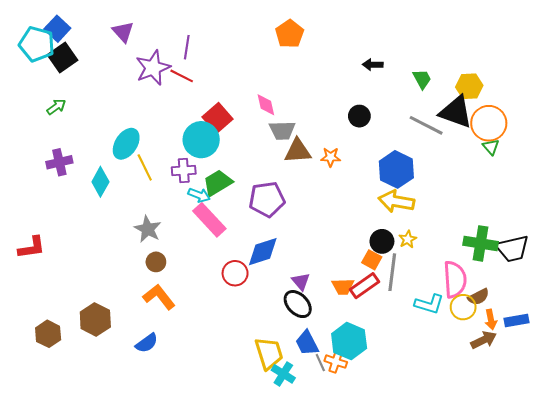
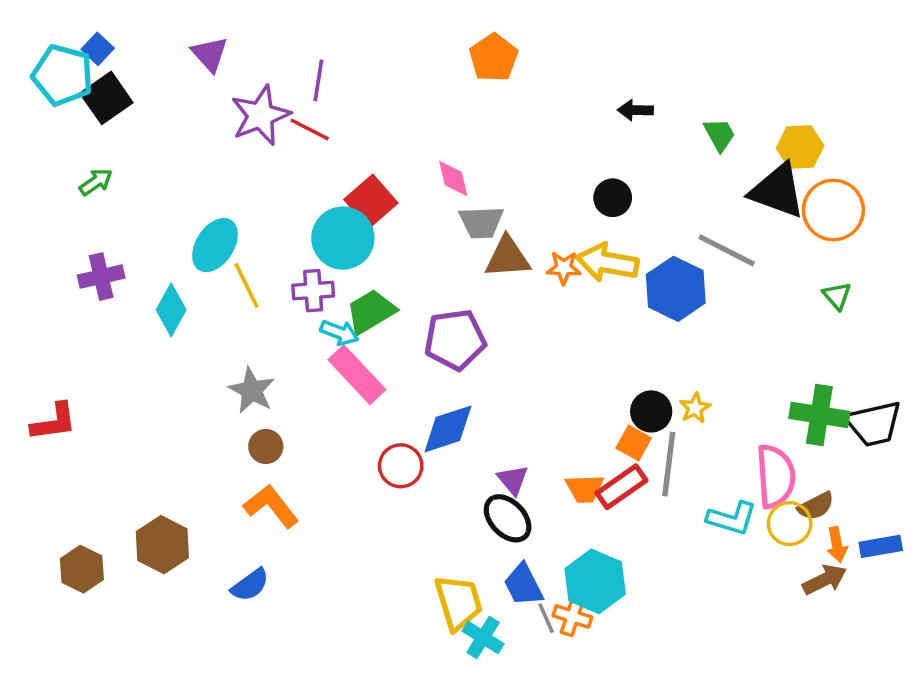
blue square: (57, 29) -> (98, 49), size x0.7
gray line: (426, 125) -> (727, 250), moved
green triangle: (491, 147) -> (837, 296), moved
yellow arrow: (396, 201) -> (607, 263), moved

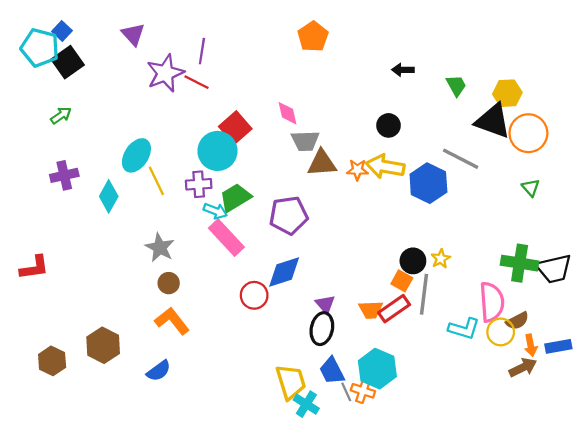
black ellipse: (508, 518) -> (322, 329), turned 56

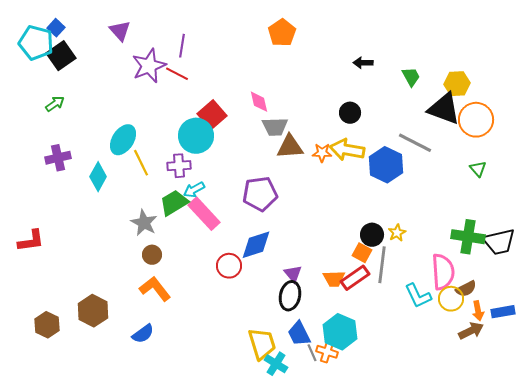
green trapezoid: (235, 198) -> (174, 203), moved
cyan arrow: (215, 211) -> (194, 190), turned 130
cyan L-shape: (464, 329) -> (418, 296), turned 48

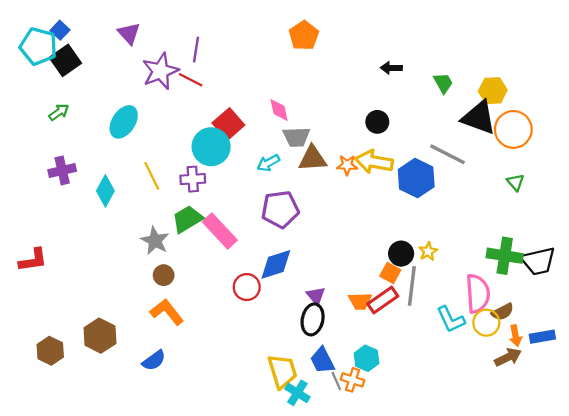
cyan ellipse: (123, 140) -> (124, 122), moved
cyan arrow: (194, 190) -> (268, 163), moved
cyan hexagon: (340, 332) -> (367, 358), size x0.7

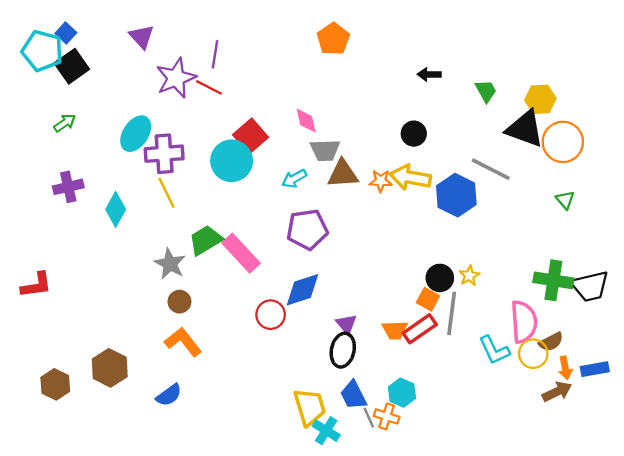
purple cross: (193, 179) -> (164, 154), moved, size x1.4

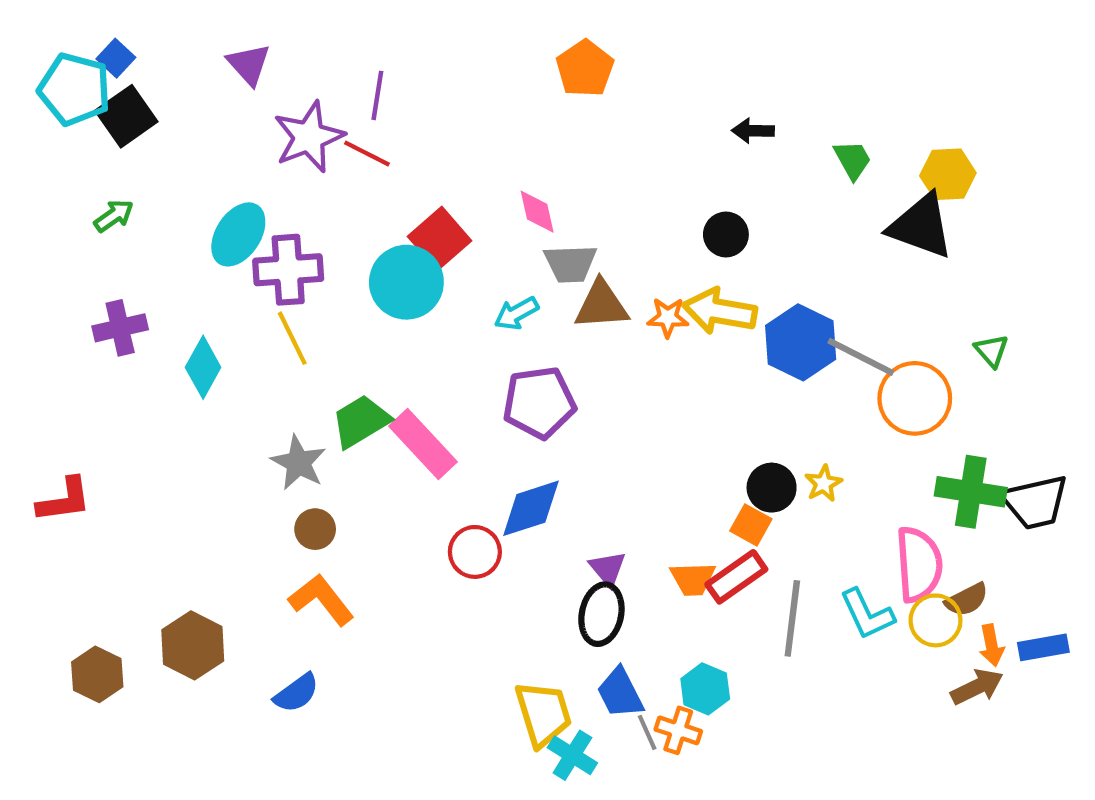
orange circle: (563, 142) -> (915, 398), moved
gray line: (491, 169) -> (861, 357), moved
gray line: (452, 313) -> (792, 618), moved

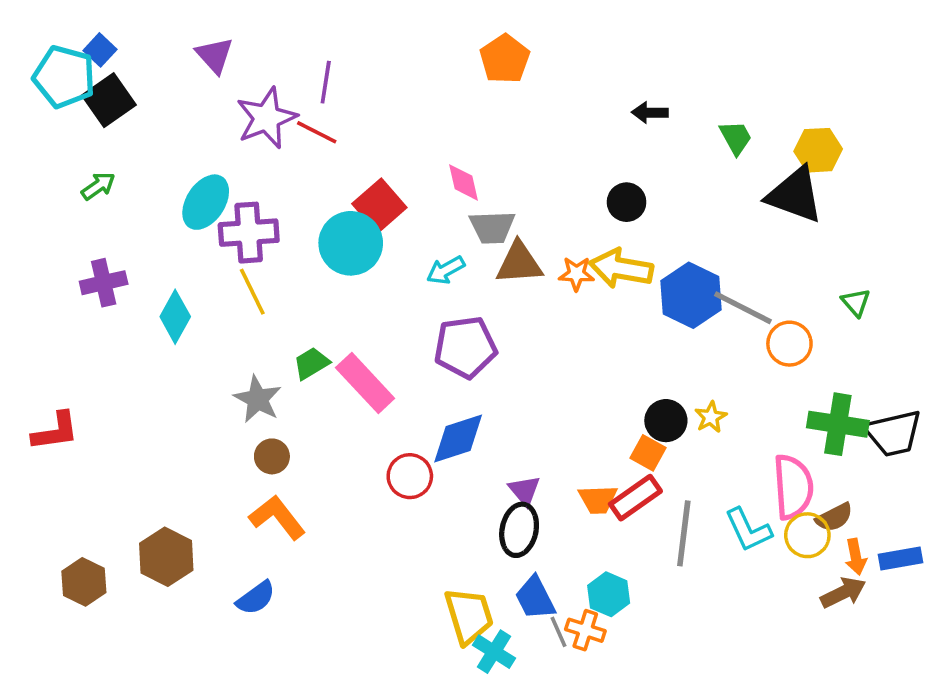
orange circle: (915, 398) -> (789, 344), size x0.7
green trapezoid: (361, 421) -> (311, 363), size x0.7

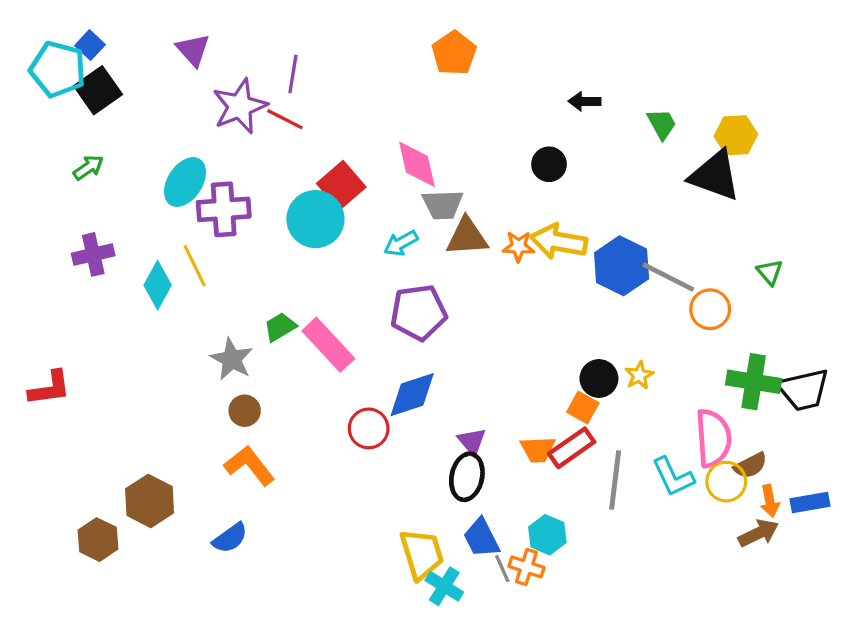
pink diamond: (464, 182) -> (417, 164), size x1.4
black circle: (627, 202) -> (549, 164), moved
yellow line: (252, 292) -> (195, 266), moved
brown hexagon: (84, 582) -> (98, 540), moved

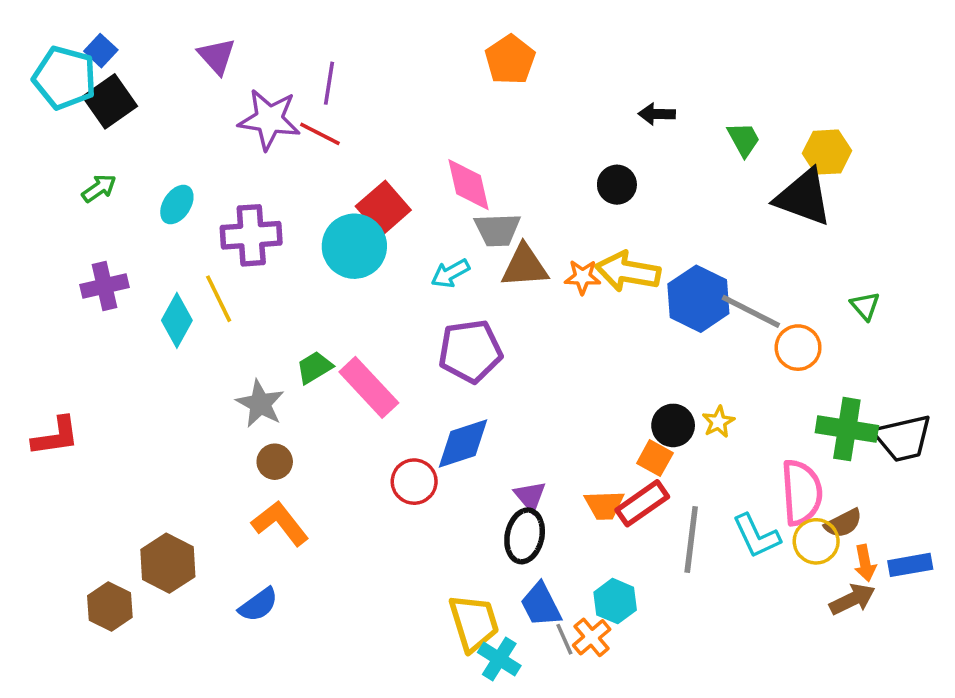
purple star: (240, 106) -> (269, 119), turned 30
cyan ellipse: (185, 182) -> (177, 205), moved, size x0.7
orange cross: (526, 567) -> (592, 637), turned 32

